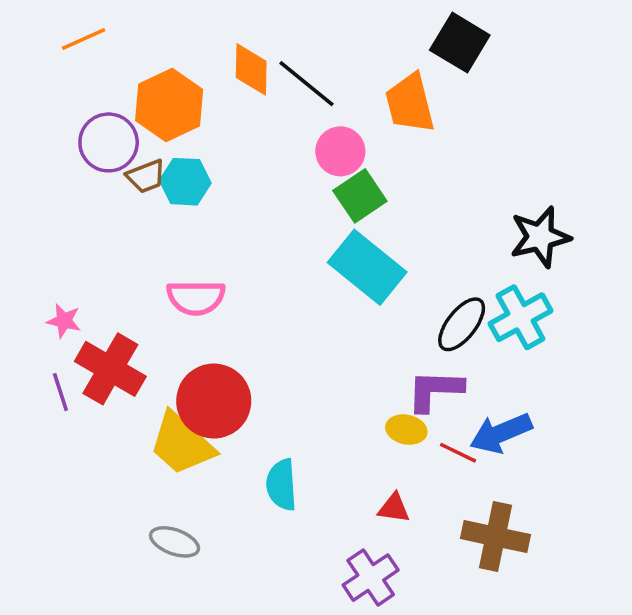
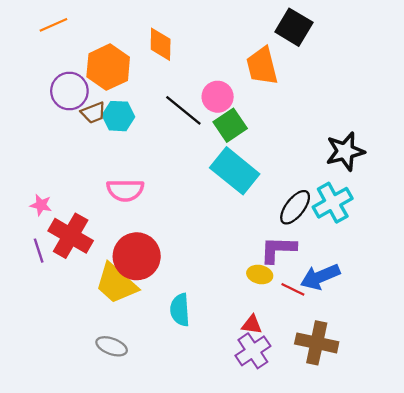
black line: (306, 84) -> (183, 110), moved
purple cross: (371, 578) -> (253, 351), moved

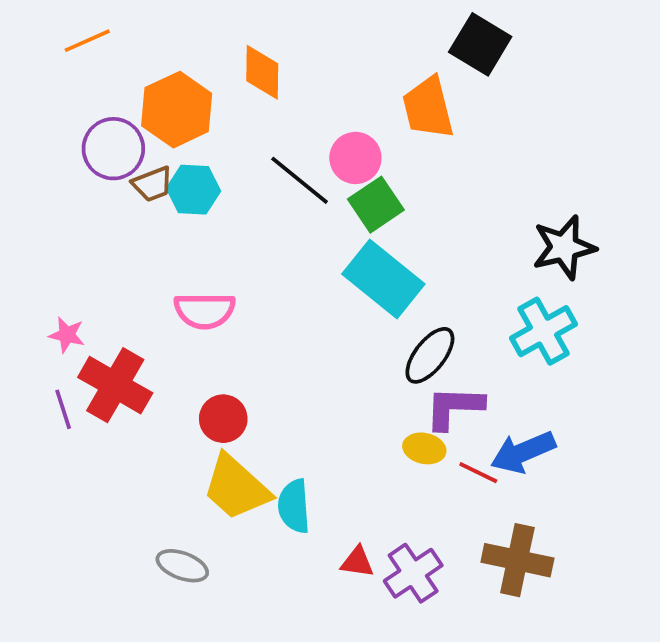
black ellipse: (295, 207) -> (430, 355), moved
red circle: (137, 256) -> (223, 419), size x0.6
yellow trapezoid: (116, 284) -> (236, 488), moved
red triangle: (252, 325) -> (357, 562), moved

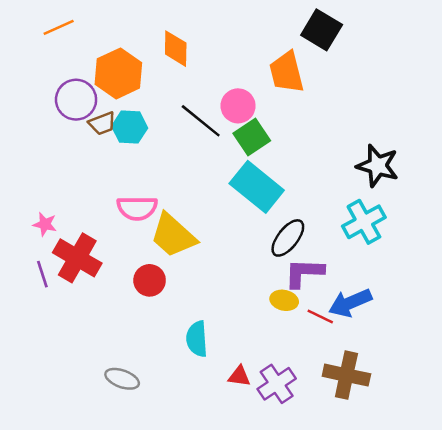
black star: (564, 247) -> (378, 166), turned 30
yellow trapezoid: (236, 488) -> (173, 235), moved

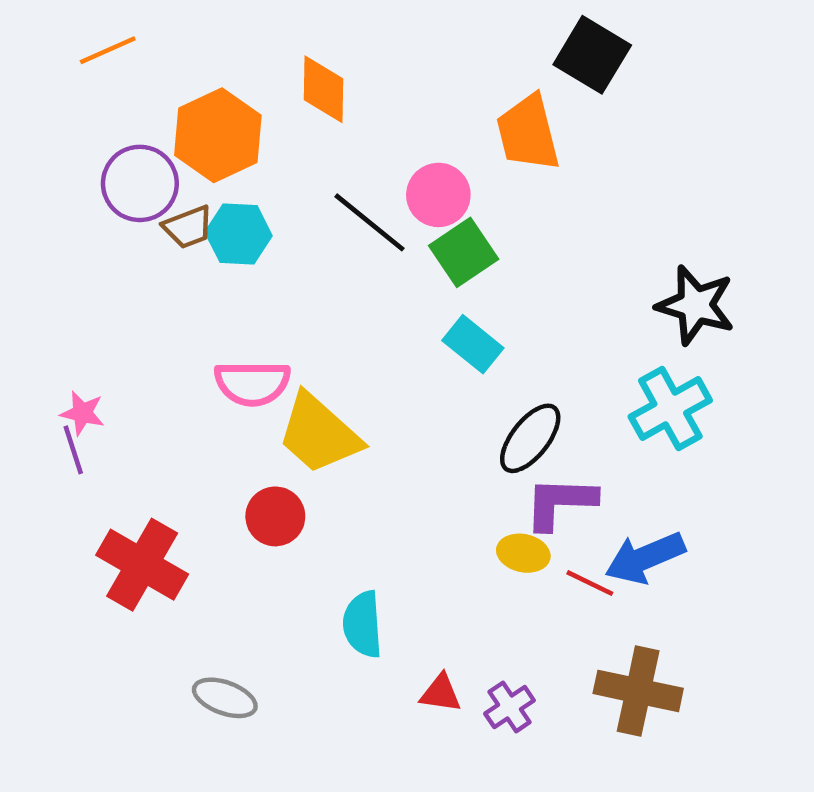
cyan rectangle: (257, 187) -> (473, 344), size x0.6
red cross: (77, 258) -> (142, 565), moved
purple line: (42, 274) -> (73, 450), moved
purple cross: (277, 384) -> (510, 707), size x0.7

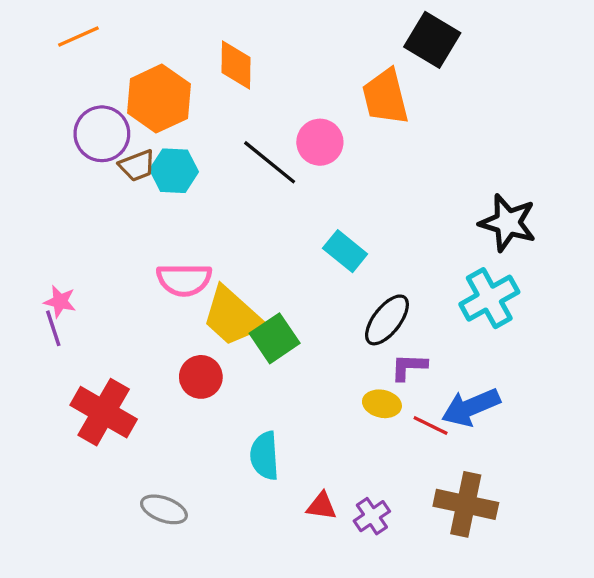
green square: (464, 252) -> (275, 338), moved
purple L-shape: (560, 503) -> (409, 367), size x0.7

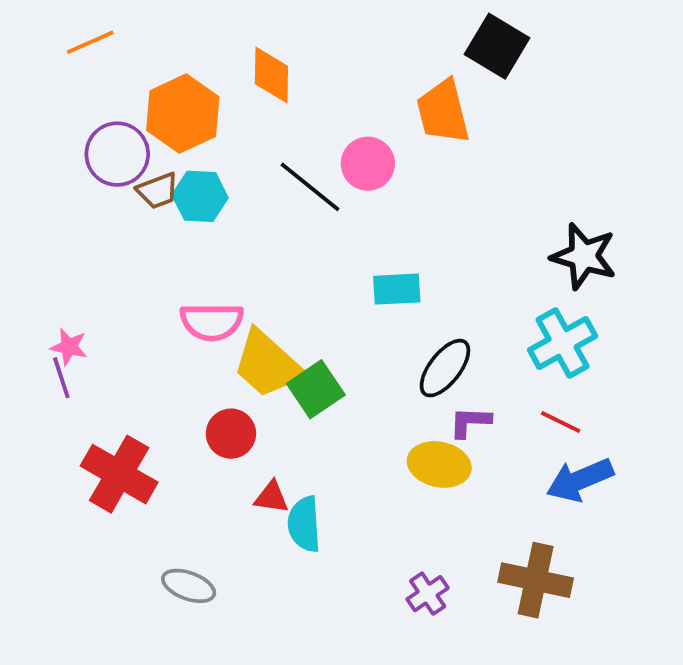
cyan rectangle: (345, 251) -> (397, 289), turned -42
yellow ellipse: (382, 404) -> (439, 464), size x1.4
blue arrow: (471, 407) -> (580, 480), moved
red line: (431, 426) -> (561, 422), moved
red triangle: (322, 506) -> (271, 497), moved

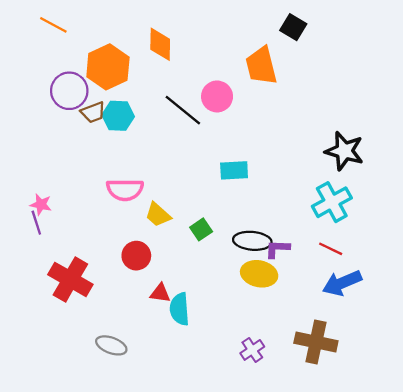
orange line: (90, 42) -> (53, 25), turned 52
black square: (497, 46) -> (293, 27), size x0.7
yellow trapezoid: (268, 364) -> (158, 215), size x0.6
black ellipse: (445, 368) -> (252, 241), moved, turned 57
green square: (316, 389) -> (201, 229), moved, size x0.7

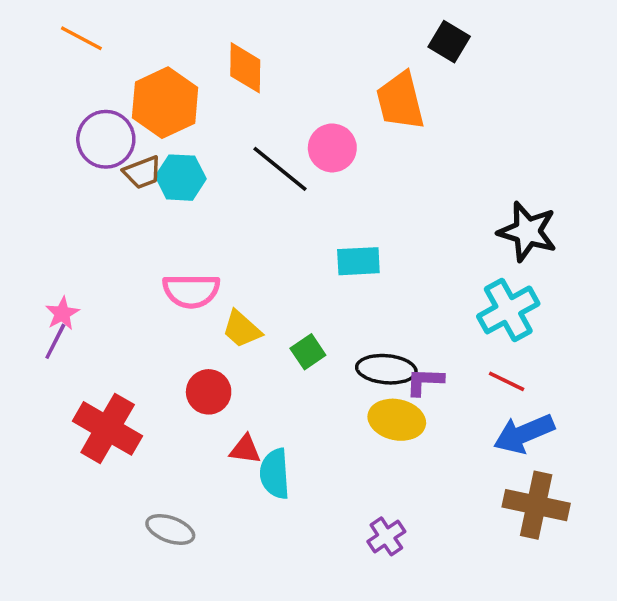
pink star: (41, 204) -> (62, 313), turned 30
purple line: (36, 223) -> (55, 341), turned 45
brown cross: (316, 342) -> (536, 505), moved

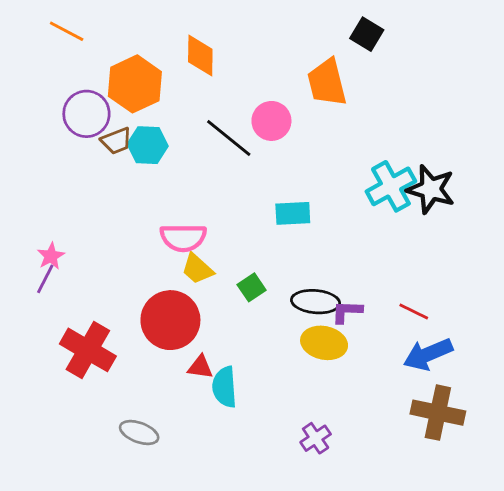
pink semicircle: (191, 291) -> (183, 238), moved
cyan cross: (508, 310) -> (391, 186), moved
red circle: (209, 392) -> (170, 320), size x1.6

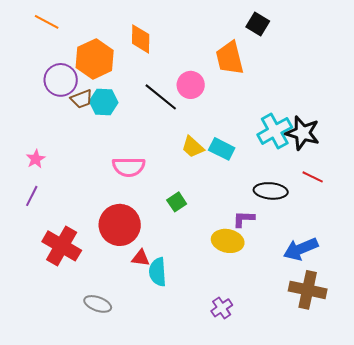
cyan rectangle: (293, 213) -> (222, 149), moved, turned 30
pink star: (51, 256) -> (36, 159), moved
yellow trapezoid: (197, 269) -> (193, 147), moved
black ellipse: (316, 302) -> (271, 191), moved
red line: (414, 312) -> (313, 177), moved

